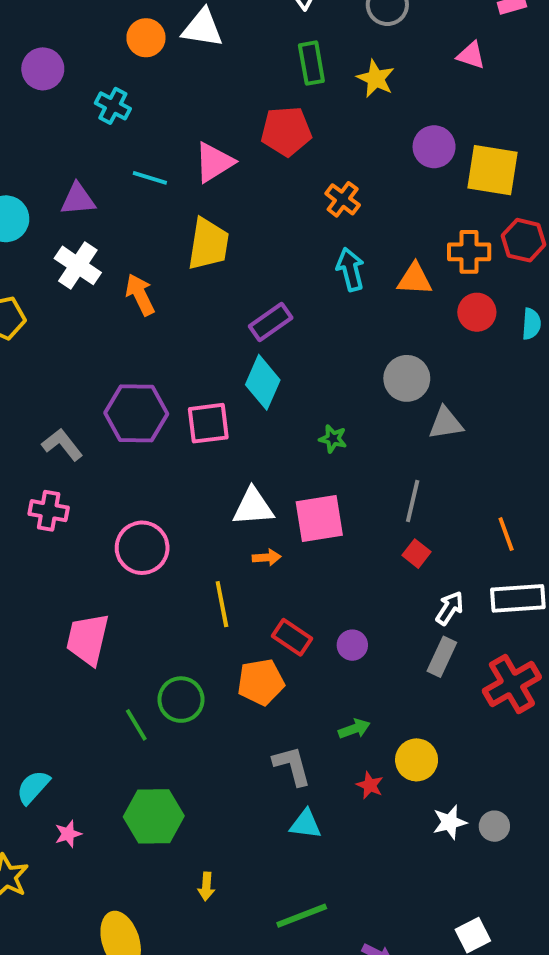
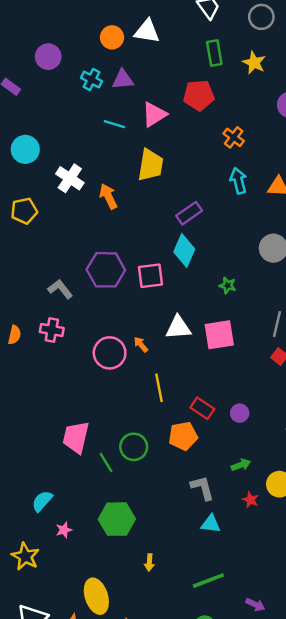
purple triangle: (78, 199) -> (123, 80), moved
orange arrow: (267, 557) -> (141, 344), moved, turned -126
pink trapezoid: (88, 639) -> (76, 437), moved

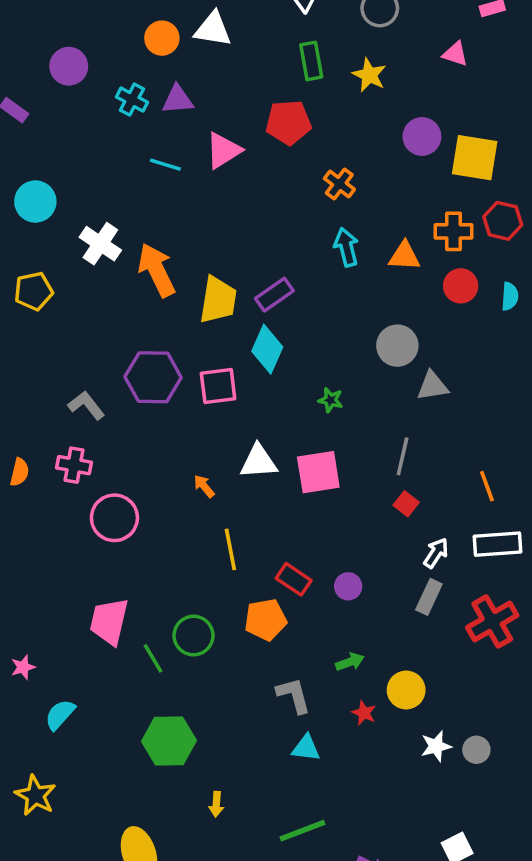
yellow trapezoid: (151, 165) -> (218, 300), moved
orange arrow: (108, 196) -> (157, 270), size x1.4
pink circle: (110, 353) -> (114, 518), moved
pink star: (64, 530) -> (23, 667), moved

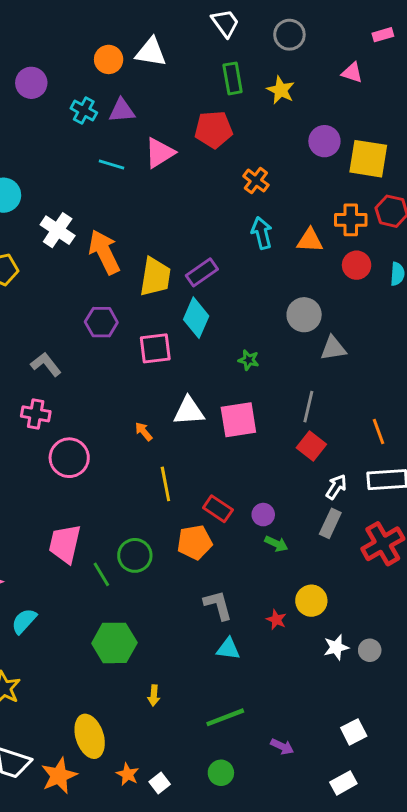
purple hexagon: (153, 377) -> (101, 322), moved, size x0.7
red square: (406, 504) -> (311, 446), size x1.4
green arrow: (350, 662) -> (276, 544), moved, turned 45

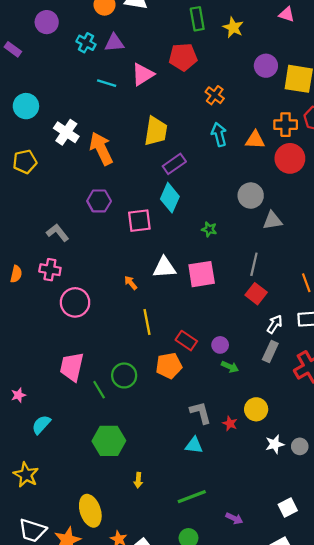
red circle: (357, 265) -> (290, 158), size x1.4
yellow trapezoid: (155, 277) -> (156, 131), moved
gray L-shape: (218, 605) -> (200, 413), moved

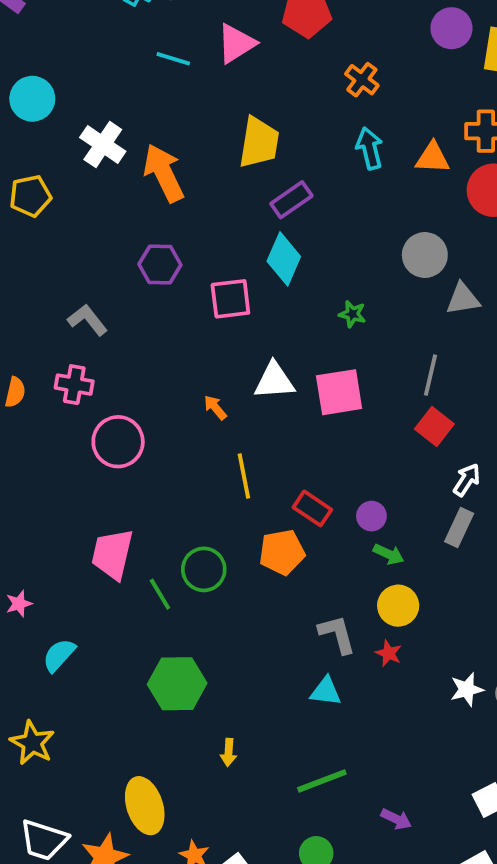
yellow circle: (256, 409) -> (398, 606), moved

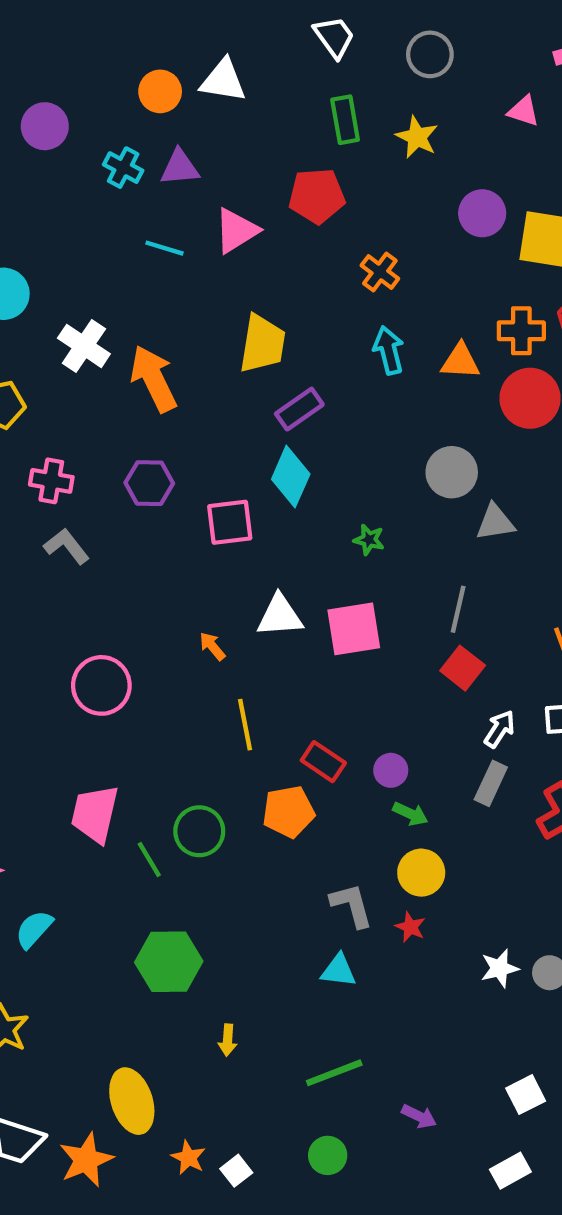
pink cross: (74, 385) -> (51, 481), moved

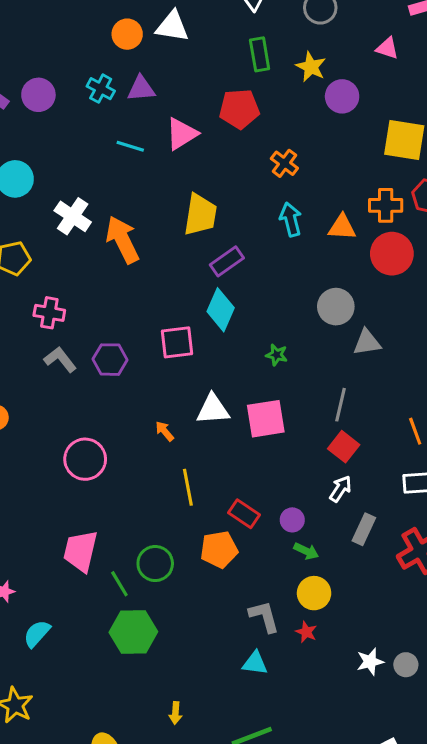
purple circle: (45, 126) -> (38, 95), moved
purple circle: (482, 213) -> (342, 96), moved
purple hexagon: (149, 483) -> (110, 360), moved
white arrow: (500, 729) -> (340, 489), moved
green hexagon: (169, 962) -> (133, 632), moved

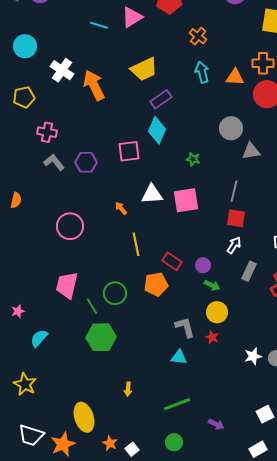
yellow trapezoid: (200, 215) -> (144, 69), turned 56
red square: (344, 447) -> (236, 218), turned -30

